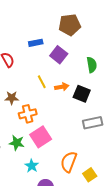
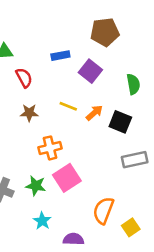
yellow line: (42, 82) -> (68, 106), turned -40
orange arrow: (62, 87) -> (94, 113), turned -32
brown star: (12, 98) -> (29, 113), moved
cyan star: (32, 166) -> (42, 221), moved

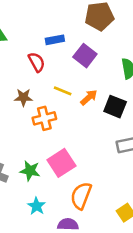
red semicircle: (24, 78) -> (37, 62), moved
orange cross: (50, 148) -> (44, 118), moved
orange semicircle: (103, 210) -> (81, 196), moved

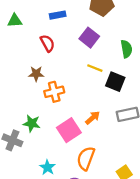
blue rectangle: (55, 40) -> (58, 15), moved
yellow line: (63, 91) -> (95, 68), moved
orange arrow: (89, 97) -> (93, 118), moved
green star: (30, 171) -> (32, 123), moved

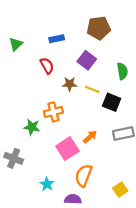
green triangle: (15, 21) -> (16, 44), turned -40
brown star: (36, 74) -> (70, 84), moved
green star: (32, 123) -> (32, 127), moved

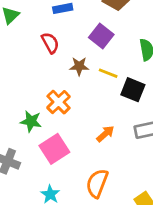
orange cross: (53, 112) -> (59, 102), turned -30
pink square: (67, 149) -> (54, 149), moved

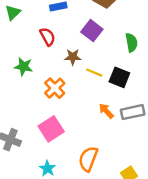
yellow line: (108, 73) -> (94, 73), moved
green star: (31, 121) -> (23, 67), moved
orange arrow: (105, 134) -> (106, 111), moved, turned -91

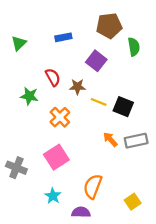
red semicircle: (47, 37) -> (53, 77), moved
green semicircle: (131, 43) -> (134, 47), moved

